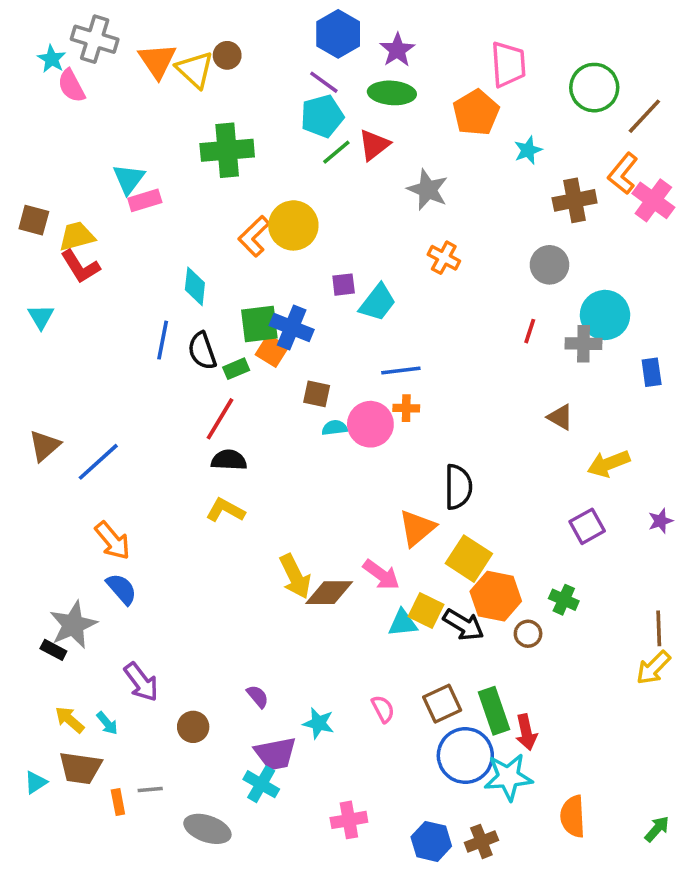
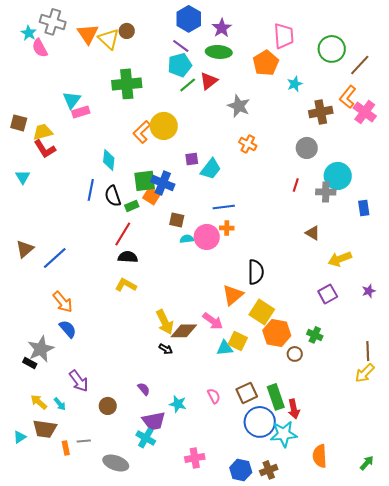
black arrow: (464, 625) -> (166, 349), moved, size x0.6

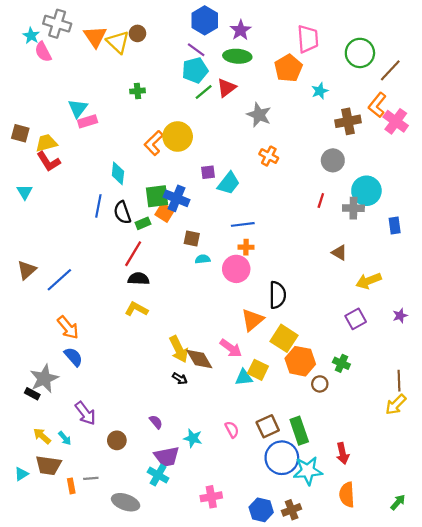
green cross: (127, 84) -> (137, 91), size x0.5
pink circle: (207, 237) -> (236, 269), moved
brown diamond: (184, 331) -> (199, 359), turned 60
red arrow: (294, 409) -> (343, 453), moved

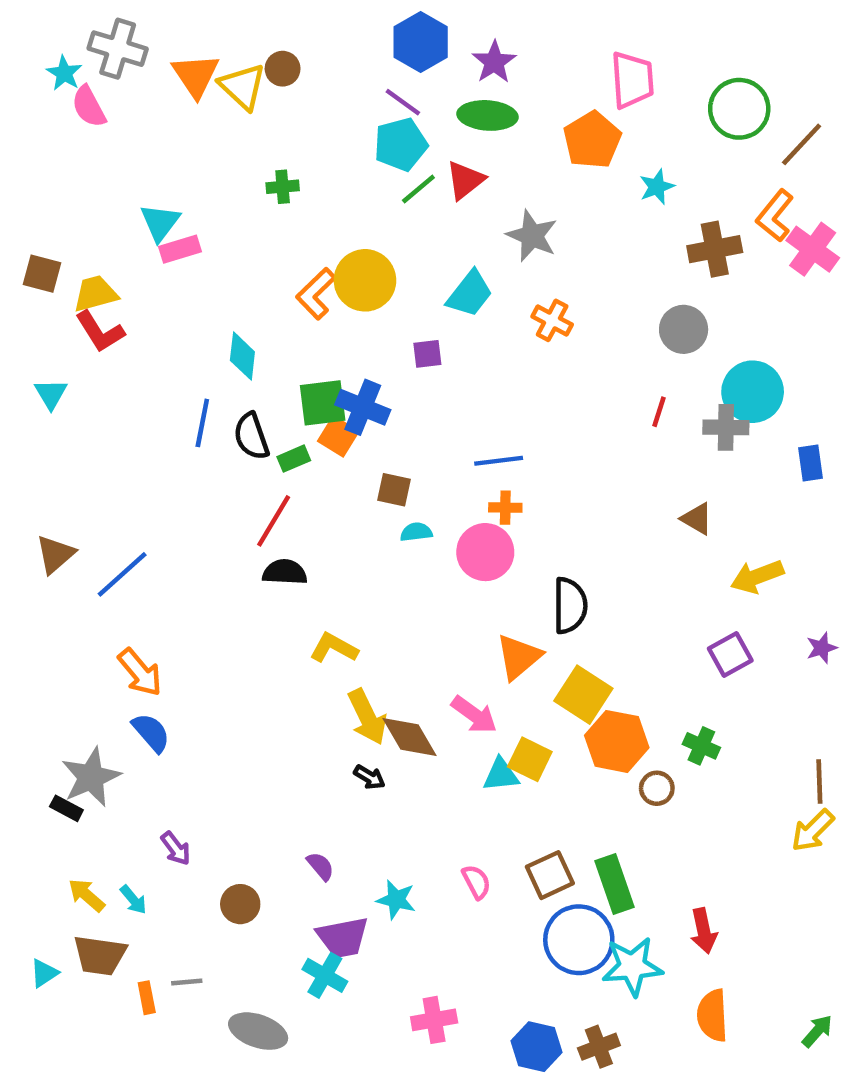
cyan trapezoid: (229, 183) -> (470, 294), moved
yellow L-shape: (136, 309) -> (334, 648), moved
purple arrow: (85, 413) -> (176, 848), size x0.7

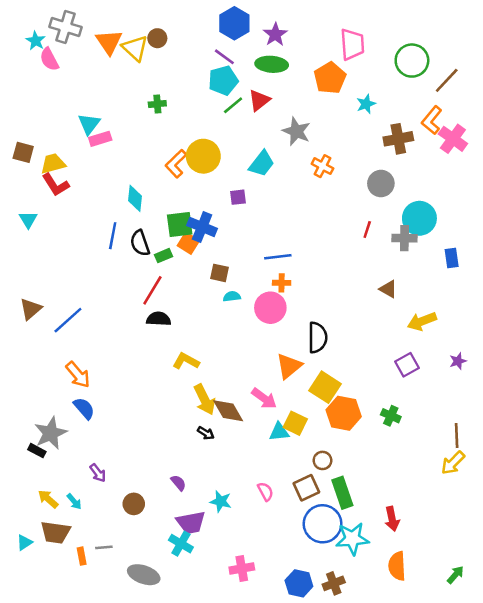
orange cross: (552, 320) -> (323, 166), moved
brown circle: (657, 788) -> (323, 460), moved

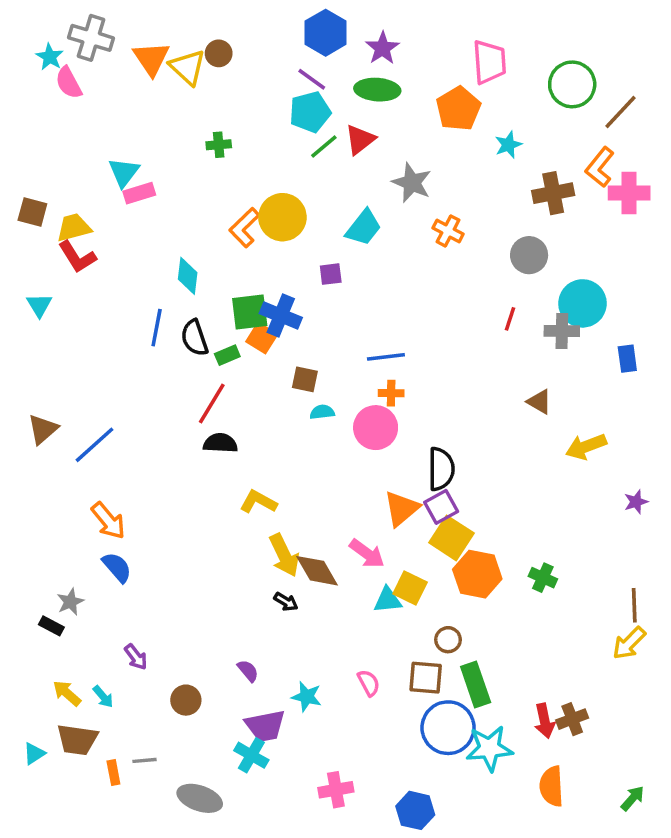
pink cross: (453, 139) -> (629, 193), turned -36
purple square: (407, 365) -> (441, 507), moved
gray star: (51, 433) -> (70, 602), size x0.6
brown square: (306, 488) -> (426, 678), turned 30
brown cross: (334, 583) -> (572, 719), moved

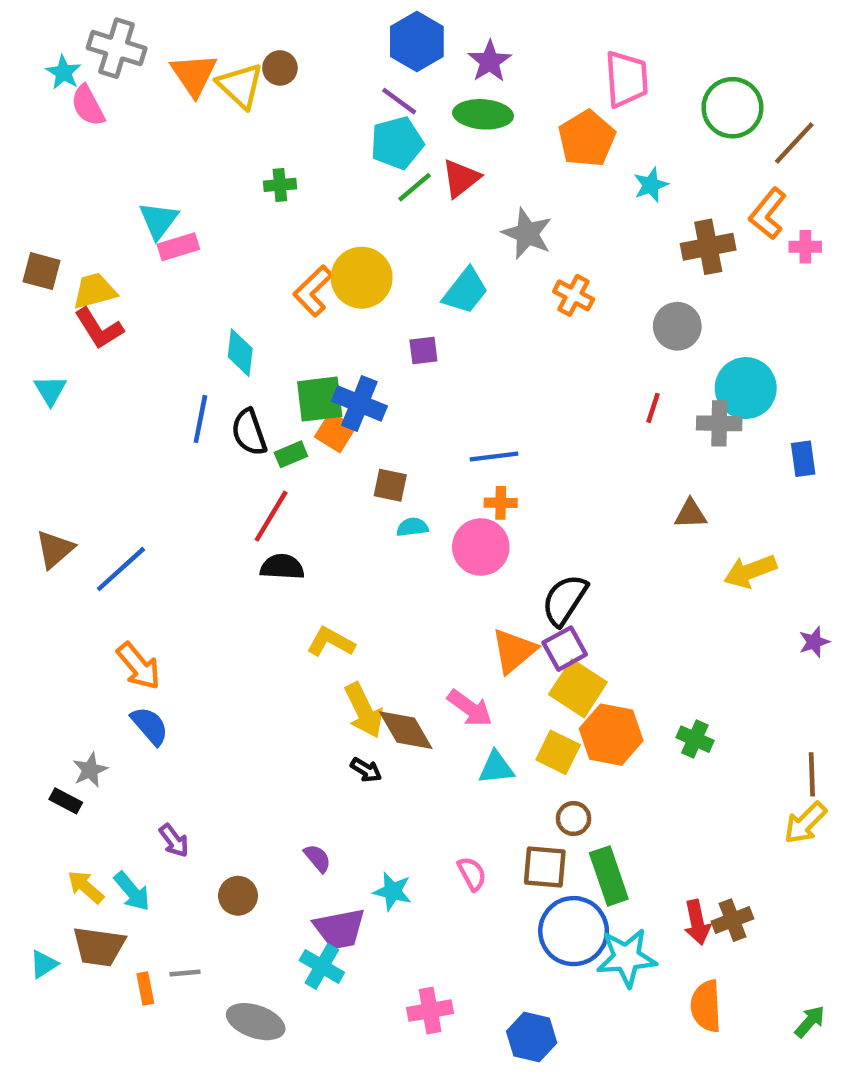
pink cross: (629, 193) -> (805, 247), size x0.6
brown triangle: (539, 402) -> (691, 514), turned -32
black semicircle: (441, 469) -> (565, 600), turned -147
yellow square: (410, 588) -> (558, 752), moved
cyan arrow: (103, 697) -> (132, 891), size x1.4

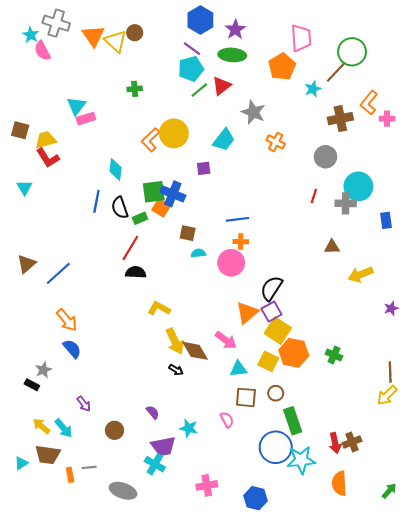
brown line: (794, 143) -> (336, 72), moved
brown square: (545, 867) -> (246, 397), moved

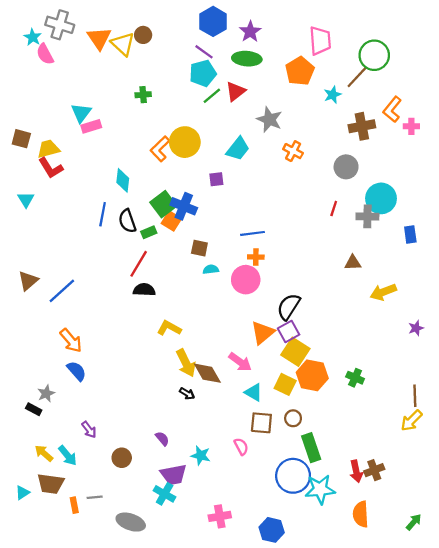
green square: (154, 192) -> (163, 204), turned -30
cyan triangle: (239, 369) -> (254, 392), turned 36

